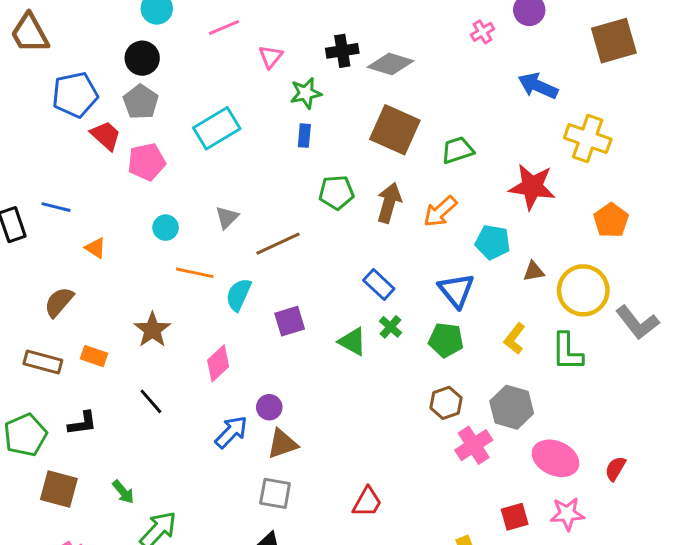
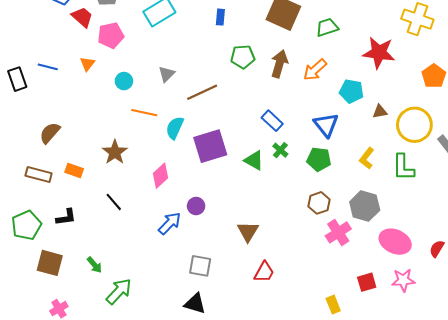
orange triangle: (95, 248) -> (87, 64), moved, turned 35
purple square: (290, 321) -> (210, 146), size x1.6
brown triangle: (282, 444) -> (248, 231), moved, turned -40

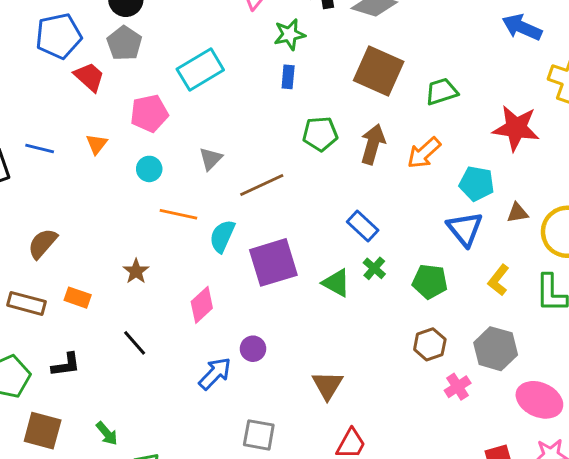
pink pentagon: (111, 35) -> (149, 113), moved
blue triangle: (326, 125) -> (465, 229), moved
brown star: (115, 152) -> (136, 271), size x0.7
pink cross: (338, 232) -> (458, 387), size x0.7

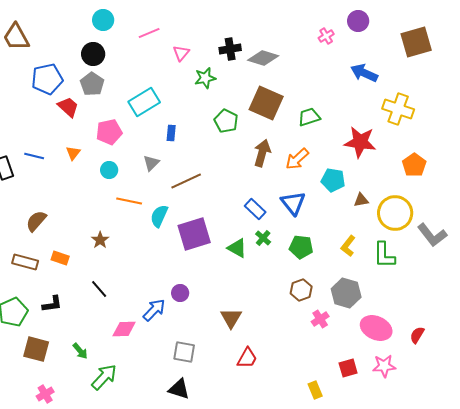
blue rectangle: (288, 77) -> (171, 133), moved
green pentagon: (320, 134) -> (226, 121), moved, turned 30
blue triangle: (465, 229) -> (293, 203), moved
pink diamond: (202, 305) -> (124, 329), moved, turned 40

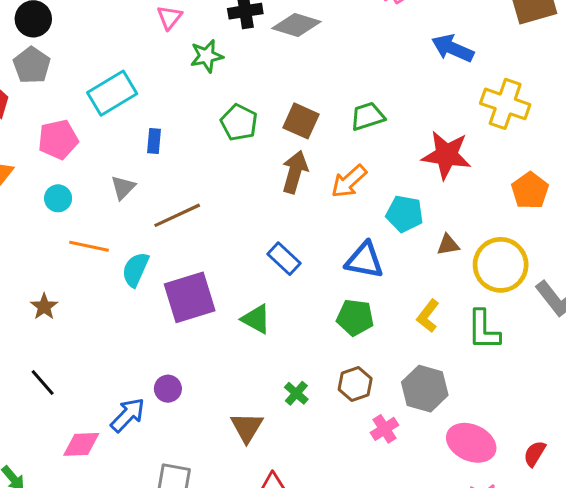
brown square: (266, 103) -> (301, 121), moved, size x0.7
blue triangle: (293, 203) -> (364, 260), moved, turned -40
green cross: (263, 238) -> (296, 393), moved

